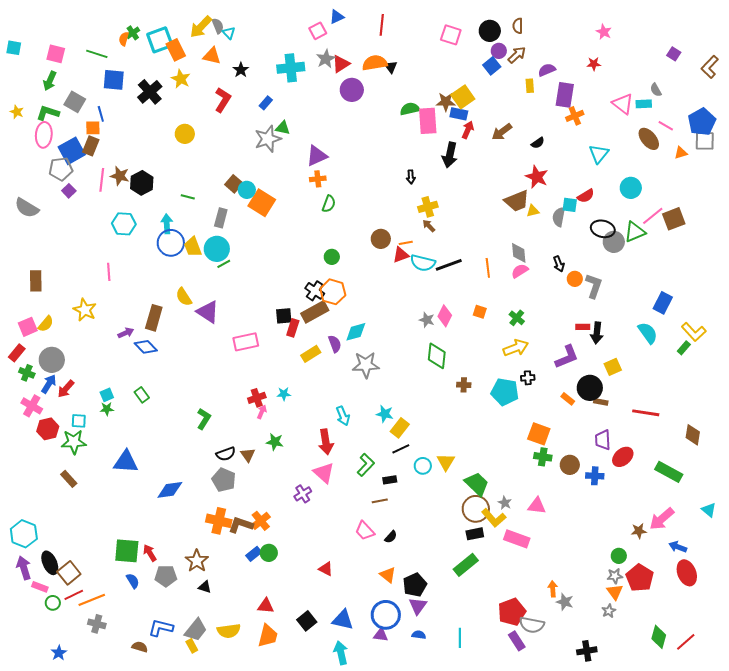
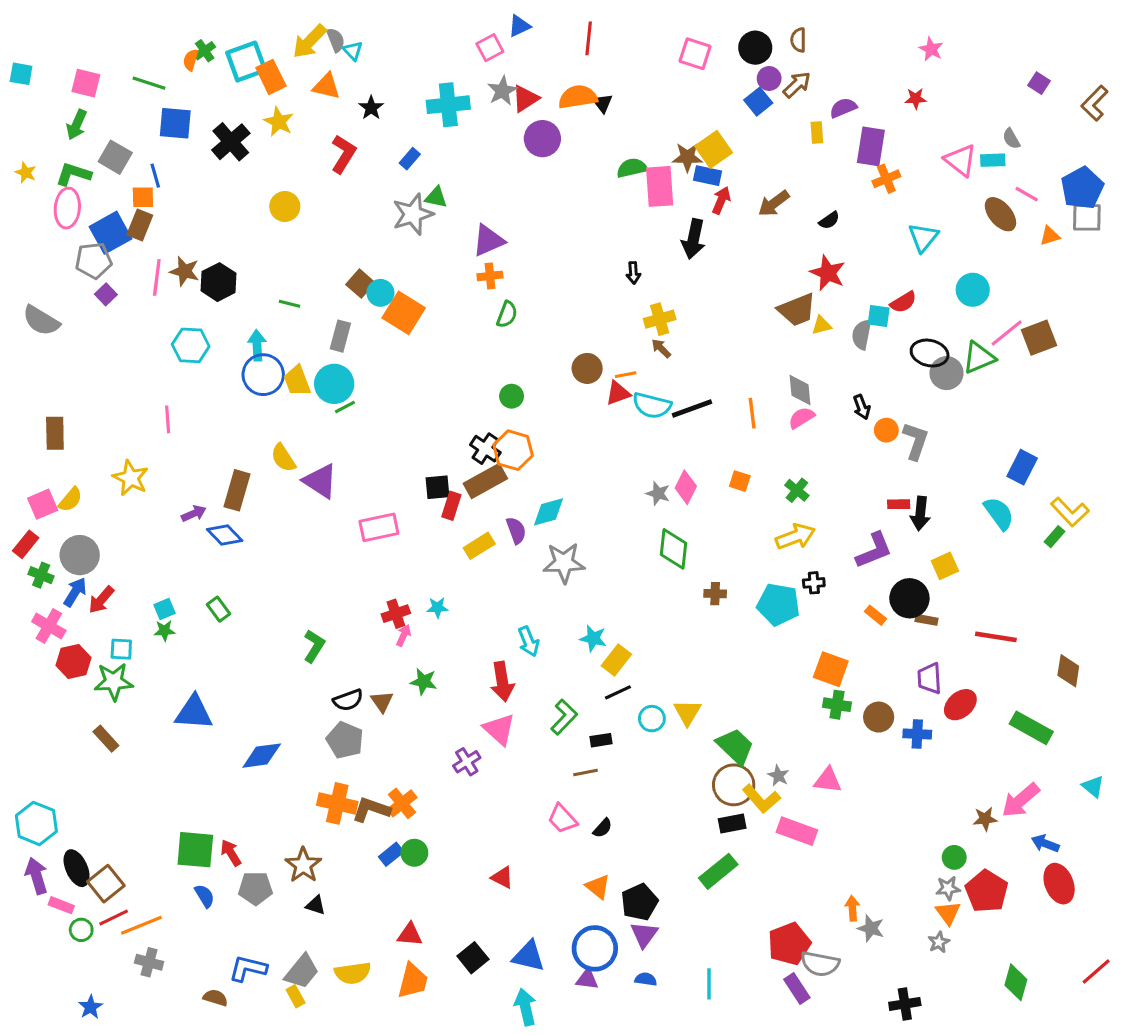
red line: (686, 642) -> (1096, 972), moved

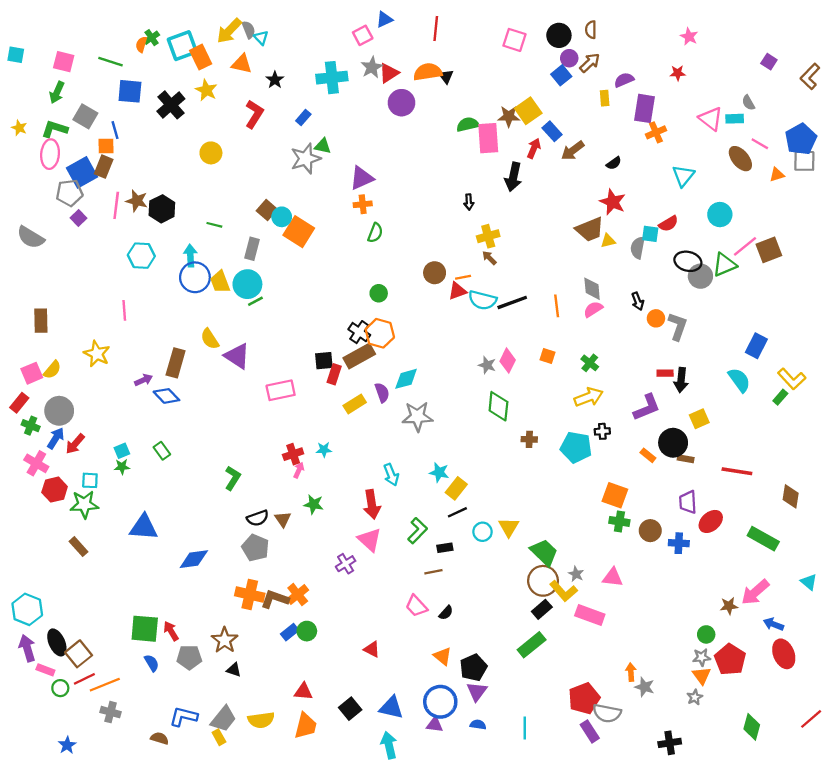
blue rectangle: (707, 176) -> (552, 131), moved, turned 36
black rectangle: (732, 823) -> (542, 609), turned -30

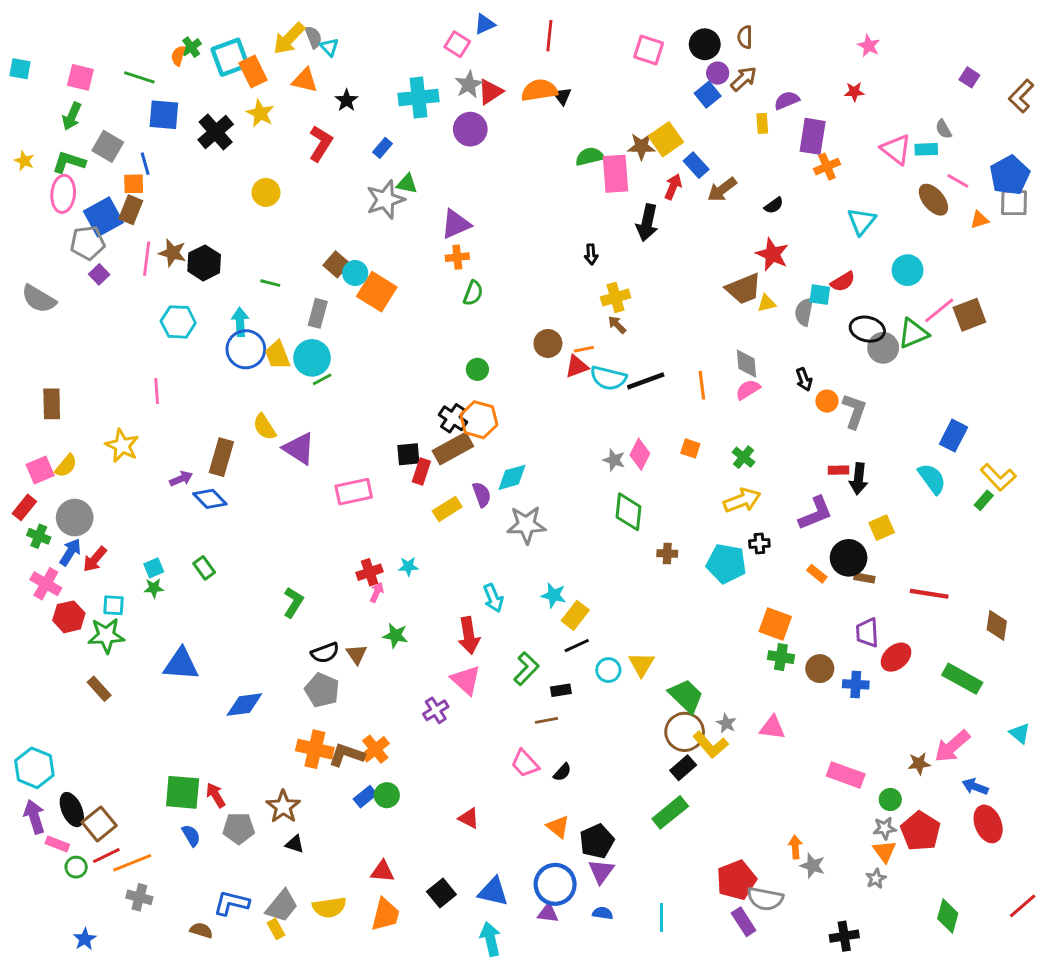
pink square: (363, 35) -> (457, 44), turned -30
purple circle: (401, 103) -> (470, 129), moved
pink rectangle: (590, 615) -> (846, 775), moved

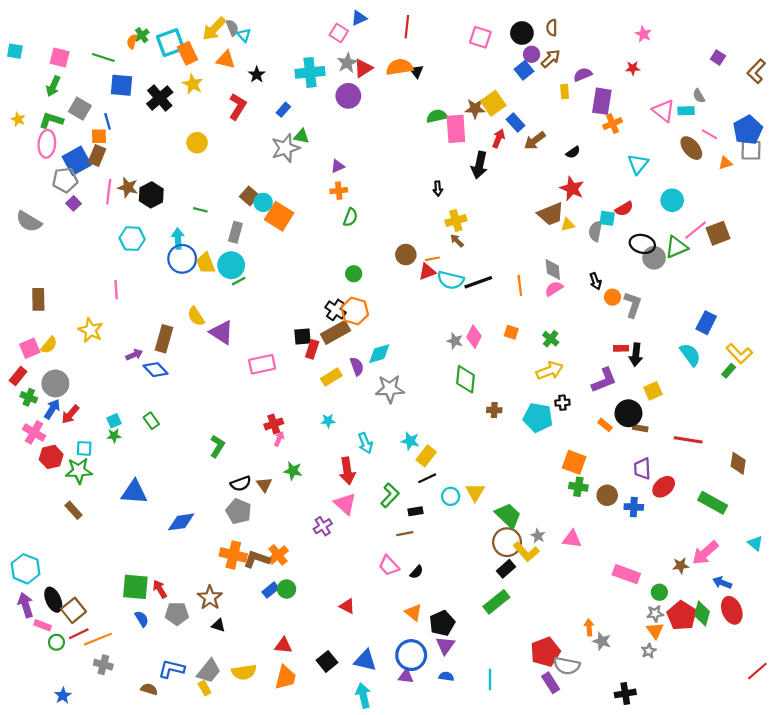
purple triangle: (456, 224) -> (338, 166), size x0.6
cyan star: (408, 566) -> (328, 421), moved
green diamond: (948, 916) -> (702, 614), moved

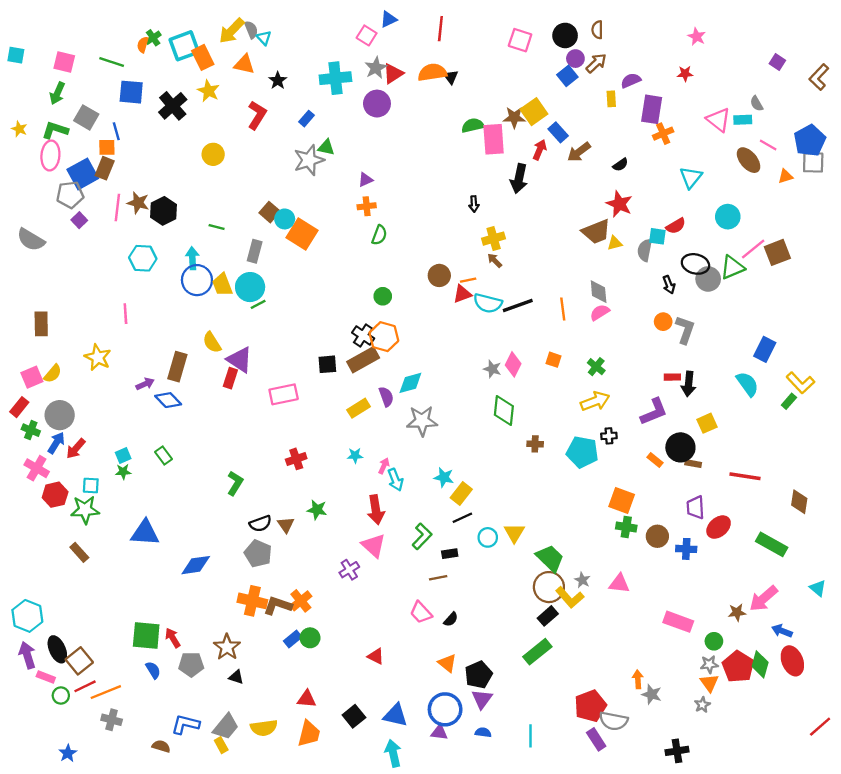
black arrow: (595, 281) -> (669, 285), moved
red rectangle: (312, 349) -> (230, 378), moved
pink arrow: (279, 439) -> (384, 466), moved

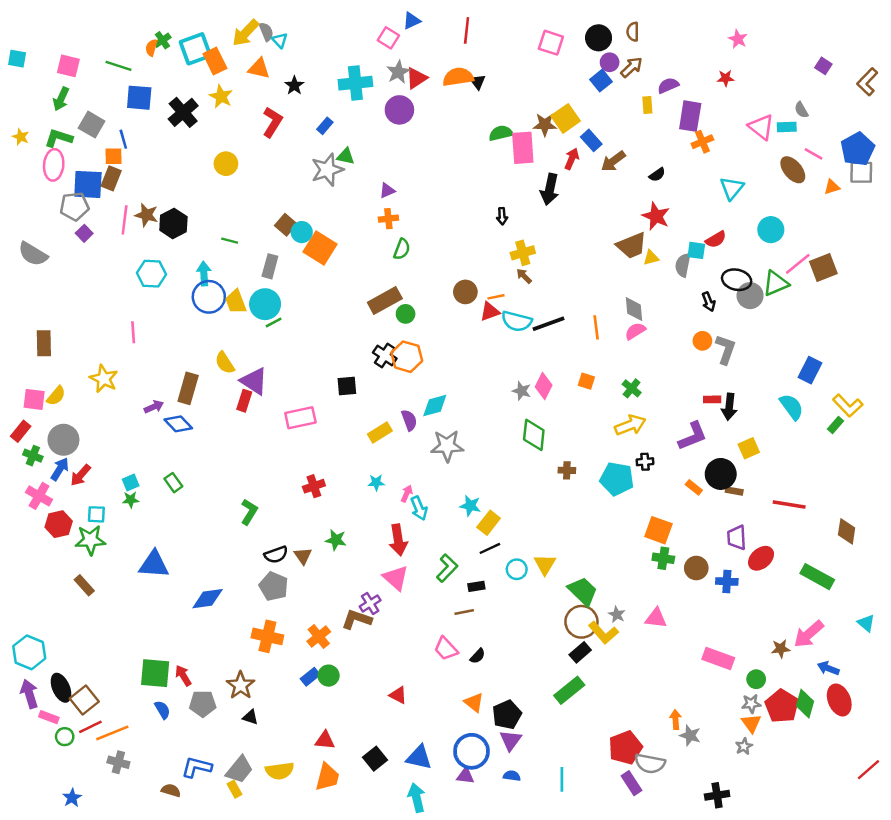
blue square: (83, 174) -> (88, 184), turned 32
brown rectangle: (363, 360) -> (385, 300), moved
pink square: (32, 377) -> (34, 399), turned 30
brown L-shape: (278, 606) -> (357, 619), moved

